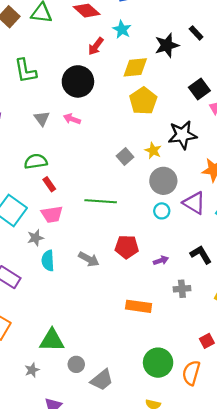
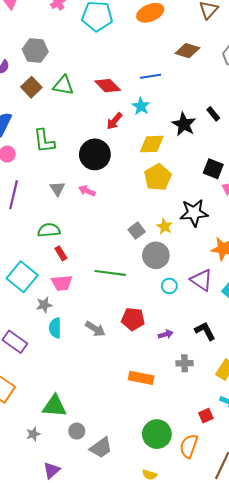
black star: (167, 45) -> (184, 124), turned -30
black square: (199, 89) -> (213, 169), turned -36
gray circle: (163, 181) -> (156, 255), moved

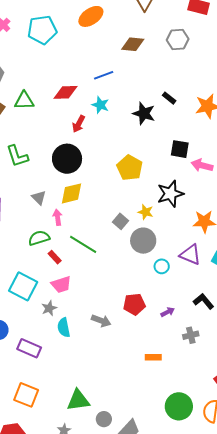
red diamond: (108, 86) -> (65, 92), turned -35
yellow diamond: (152, 144) -> (72, 193), moved
pink arrow: (87, 191) -> (57, 217), moved, turned 70
green line: (110, 273) -> (83, 244), moved, turned 36
orange rectangle: (141, 378) -> (153, 357), size x0.7

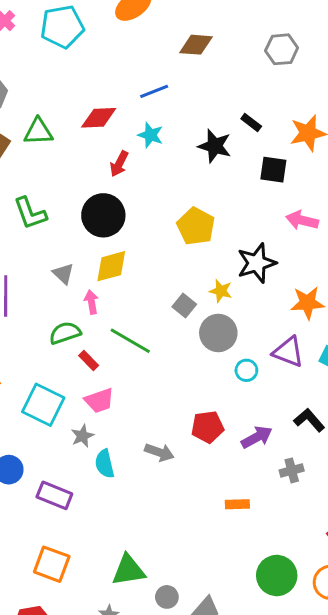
gray hexagon: (178, 39) -> (282, 49), moved
black square: (180, 149) -> (273, 170), moved
purple arrow: (168, 312) -> (257, 437), size x1.5

